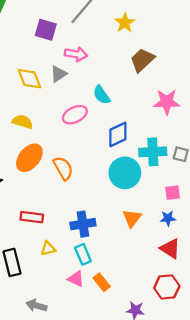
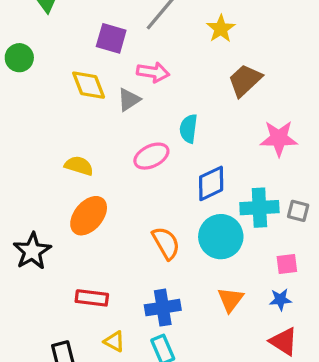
yellow diamond: (29, 79) -> (89, 85), moved
cyan semicircle: (102, 95) -> (189, 129), turned 42
orange semicircle: (63, 168) -> (166, 243), moved
yellow triangle: (48, 249) -> (114, 341), turned 42

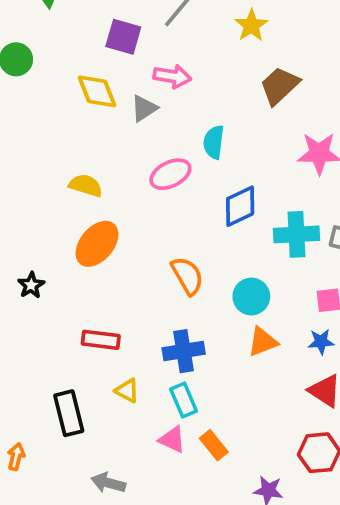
cyan circle: (221, 237) -> (251, 297), moved, size x0.7
black star: (32, 251) -> (31, 285), size x0.6
orange triangle: (230, 300) -> (263, 342), turned 32

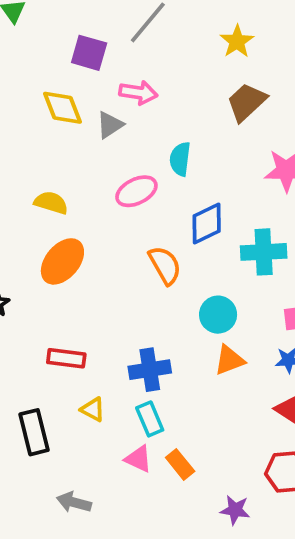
yellow star: (251, 25) -> (237, 41), moved
orange semicircle: (187, 276) -> (165, 265), moved

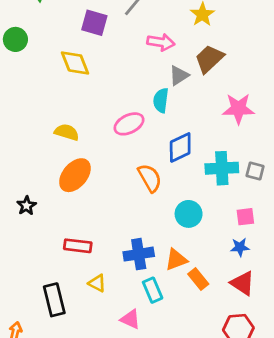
pink arrow: (138, 93) -> (161, 42), moved
gray triangle: (110, 125) -> (179, 75), moved
orange triangle: (229, 360) -> (176, 260), moved
cyan rectangle: (150, 419) -> (153, 290), moved
orange rectangle: (180, 464) -> (198, 279), moved

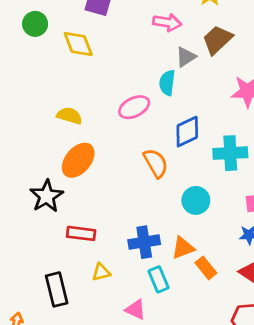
green circle: (15, 39) -> (35, 24), moved
black star: (27, 206) -> (47, 196), moved, size x1.6
yellow triangle: (97, 283) -> (101, 272), turned -42

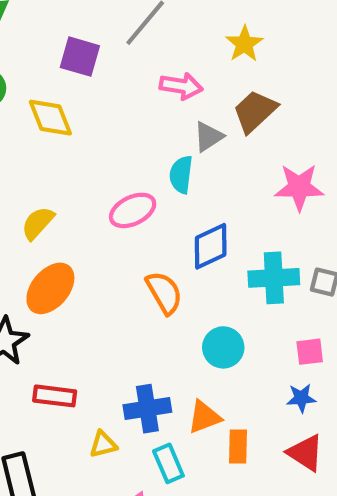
yellow semicircle: (70, 116) -> (38, 223), turned -65
orange rectangle: (206, 268) -> (238, 447), turned 40
yellow triangle: (101, 272) -> (103, 444), moved

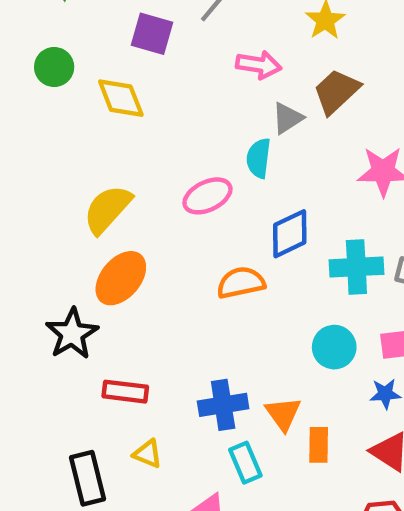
yellow semicircle: (38, 223) -> (107, 209), size x1.4
orange semicircle: (164, 293) -> (241, 283), turned -72
cyan circle: (223, 347) -> (334, 347), moved
orange triangle: (204, 417) -> (283, 414), turned -45
yellow triangle: (103, 444) -> (147, 454), moved, turned 36

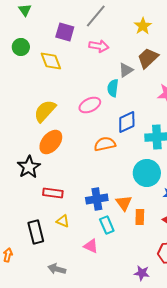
pink arrow: (259, 65) -> (99, 46), moved
cyan circle: (334, 347) -> (147, 173), size x1.4

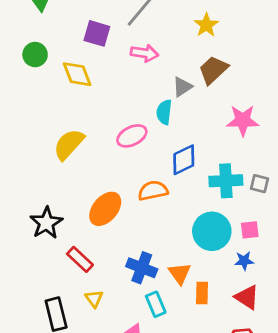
orange ellipse: (51, 142) -> (105, 209), moved
red rectangle: (53, 193) -> (80, 259), turned 36
blue cross: (97, 199) -> (142, 268), turned 30
yellow triangle: (63, 221) -> (94, 299), turned 32

